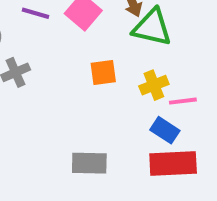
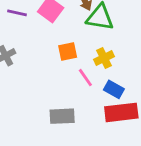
pink line: (183, 101) -> (85, 78), moved, turned 66

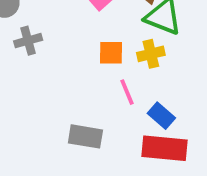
yellow cross: (104, 58) -> (151, 54), moved

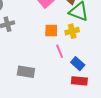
gray rectangle: (85, 136) -> (26, 72), moved
red rectangle: (165, 148) -> (79, 81), size x0.7

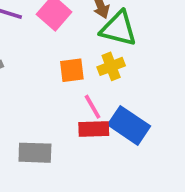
blue rectangle: (78, 64) -> (129, 125), size x1.5
red rectangle: (79, 81) -> (94, 129), moved

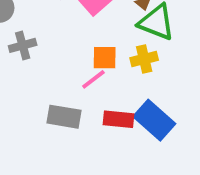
pink line: (93, 107) -> (93, 79), moved, turned 75
gray rectangle: (35, 153) -> (64, 117), moved

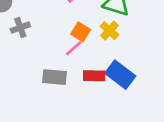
orange square: (105, 58) -> (81, 32), turned 36
yellow cross: (144, 59) -> (109, 31), turned -30

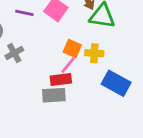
yellow cross: (109, 31) -> (94, 53), moved, turned -30
red rectangle: (94, 76) -> (61, 79), moved

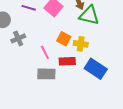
pink line: (68, 65) -> (45, 52), moved, turned -72
red rectangle: (61, 79) -> (67, 61), moved

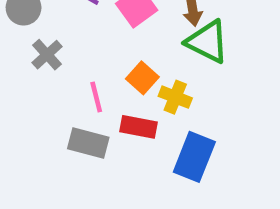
gray cross: (18, 38) -> (47, 55), turned -32
blue rectangle: (96, 69) -> (194, 157), turned 65

